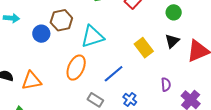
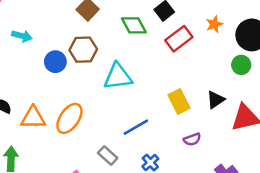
green circle: (174, 12) -> (241, 65), moved
orange ellipse: (76, 68) -> (69, 118), moved
purple semicircle: (166, 85) -> (192, 139), moved, turned 64

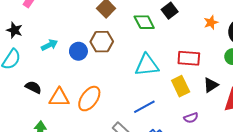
cyan arrow: (22, 36) -> (49, 45), moved, turned -42
red rectangle: (179, 39) -> (189, 58), moved, turned 40
cyan triangle: (118, 77) -> (147, 65), moved

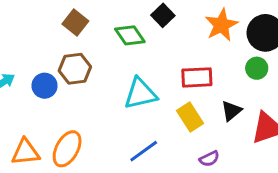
orange star: (211, 22) -> (221, 25), size x1.6

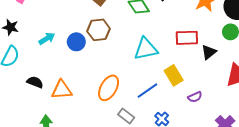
black triangle: (231, 111) -> (209, 52), moved
yellow rectangle: (190, 117) -> (174, 75), moved
orange ellipse: (67, 149) -> (109, 88), moved

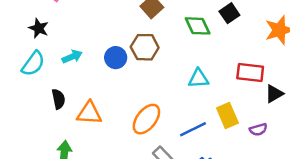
cyan arrow: (47, 39) -> (72, 57), moved
cyan triangle: (146, 49) -> (198, 79), size x0.7
black semicircle: (35, 82) -> (58, 99), turned 49
purple semicircle: (195, 97) -> (258, 130), moved

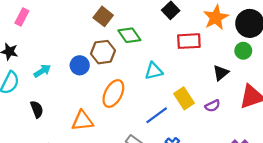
green diamond: (198, 26) -> (129, 35), moved
red rectangle: (250, 73) -> (189, 41), moved
orange triangle: (89, 113) -> (82, 121), moved
orange ellipse: (146, 119) -> (113, 94), moved

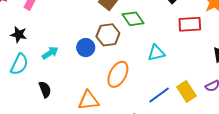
yellow rectangle: (184, 98) -> (186, 91), moved

